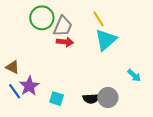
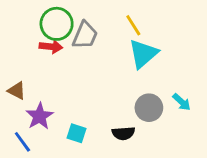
red arrow: (65, 42) -> (51, 47), moved
blue line: (15, 91) -> (22, 142), moved
gray circle: (108, 98) -> (149, 108), moved

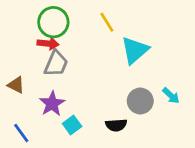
yellow line: (133, 25) -> (107, 22), moved
gray trapezoid: (85, 35) -> (56, 64), moved
purple star: (39, 116) -> (52, 104), moved
cyan square: (76, 133) -> (72, 125), turned 36

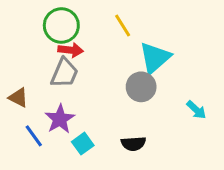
red arrow: (48, 44) -> (71, 50), moved
gray circle: (140, 101) -> (141, 87), moved
blue line: (21, 133) -> (34, 136), moved

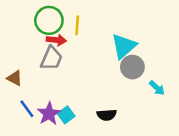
yellow line: (123, 25) -> (77, 25), moved, turned 36
gray circle: (141, 87) -> (132, 67), moved
purple star: (60, 119) -> (49, 114), moved

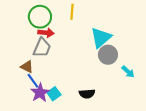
yellow line: (77, 25) -> (72, 12), moved
brown triangle: (15, 78) -> (27, 67), moved
blue line: (27, 109) -> (33, 81), moved

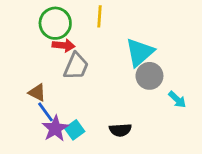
gray trapezoid: (42, 48) -> (76, 66), moved

